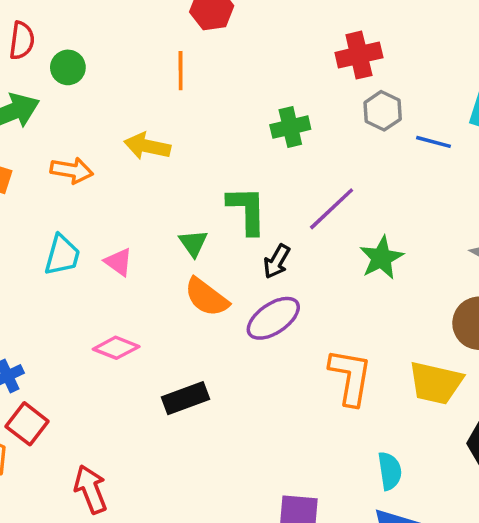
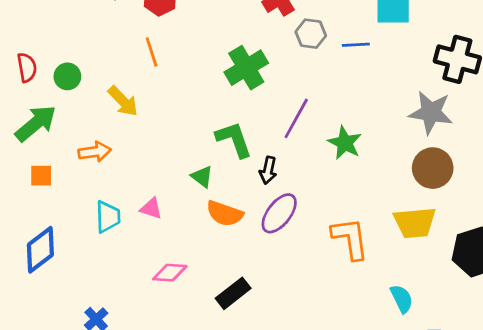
green cross: (290, 127) -> (246, 68), size x1.4
yellow arrow: (147, 146) -> (123, 101), moved, turned -128

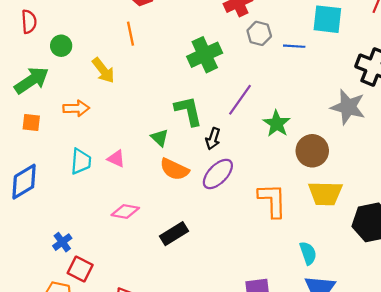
red semicircle: (27, 67) -> (29, 22), moved
brown circle: (433, 168) -> (312, 151), moved

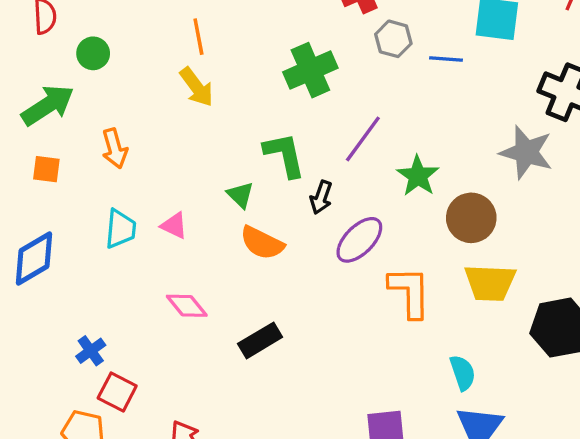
yellow arrow: (103, 70) -> (197, 87), moved
orange arrow: (76, 108) -> (115, 148), turned 75
purple ellipse: (218, 174) -> (359, 240), moved
pink diamond: (125, 211) -> (187, 306), turned 40

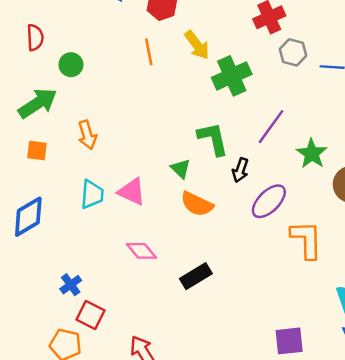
yellow arrow: (197, 87) -> (197, 45), moved
pink triangle: (174, 226) -> (132, 192), size x1.4

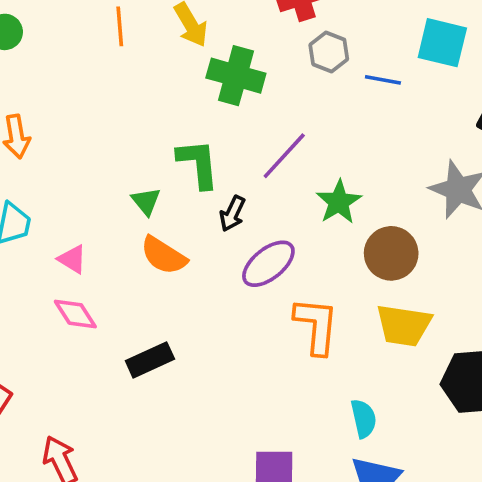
green cross: (232, 76) -> (236, 76), turned 33
pink triangle: (132, 192) -> (72, 259), moved, size x0.7

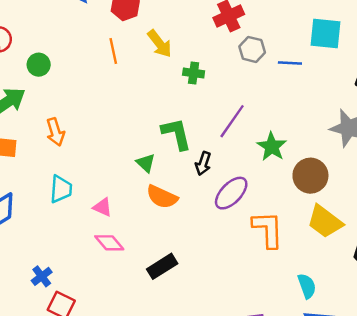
green cross: (236, 76) -> (194, 73), size x0.6
yellow trapezoid: (404, 325) -> (325, 222), turned 36

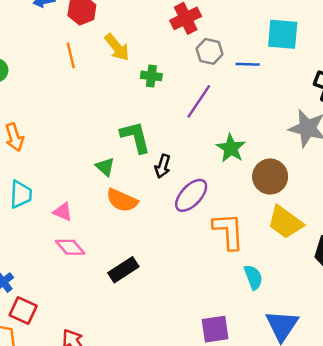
purple line: (232, 121) -> (199, 101), moved
cyan semicircle: (307, 286) -> (253, 277), moved

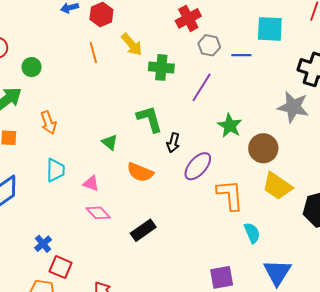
green cross: (151, 76) -> (161, 67), size x1.4
green triangle: (105, 167) -> (110, 142), moved

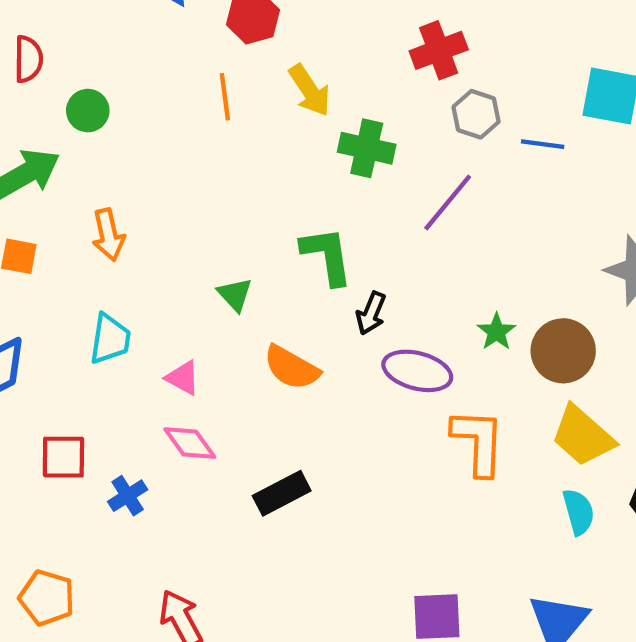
green star: (230, 126) -> (496, 332), moved, size x0.7
purple ellipse: (198, 166) -> (417, 371), turned 56
cyan semicircle: (252, 233) -> (578, 512), moved
blue cross: (43, 244) -> (128, 496), moved
red square: (61, 267) -> (63, 457), moved, turned -30

